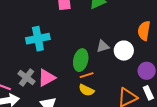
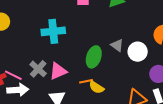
gray triangle: (103, 46) -> (117, 45), turned 48
orange line: (87, 75) -> (86, 81), moved

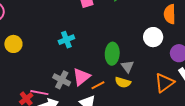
cyan cross: (53, 31) -> (66, 40), size x0.7
gray triangle: (117, 45) -> (127, 66), moved, turned 32
orange line: (86, 81) -> (98, 85), moved

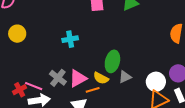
white circle: (153, 37) -> (156, 82), moved
gray triangle: (127, 66) -> (125, 77), turned 32
yellow semicircle: (123, 82) -> (101, 78), moved

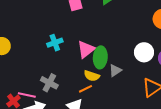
pink triangle: (78, 78) -> (86, 49), moved
white circle: (156, 82) -> (144, 52), moved

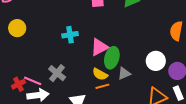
orange line: (86, 89) -> (102, 86), moved

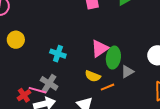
cyan cross: (70, 35) -> (58, 54), moved, turned 35
gray cross: (57, 73) -> (49, 83), moved
yellow semicircle: (100, 74) -> (93, 76), moved

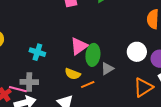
gray cross: (49, 83) -> (29, 82), turned -30

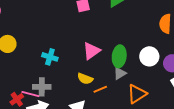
green ellipse: (93, 55) -> (119, 56), moved
orange triangle: (143, 87) -> (137, 94), moved

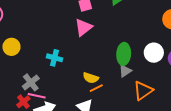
pink triangle: (92, 51) -> (83, 27), moved
gray cross: (42, 87) -> (31, 82), moved, turned -36
orange line: (100, 89) -> (96, 88), moved

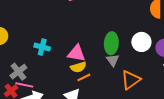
pink triangle: (83, 27) -> (76, 53), moved, turned 48
gray triangle: (125, 71) -> (113, 60), turned -32
yellow semicircle: (91, 78) -> (78, 67), turned -35

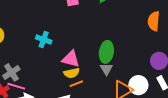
white circle: (141, 42) -> (138, 85), moved
cyan cross: (42, 47) -> (44, 40), moved

